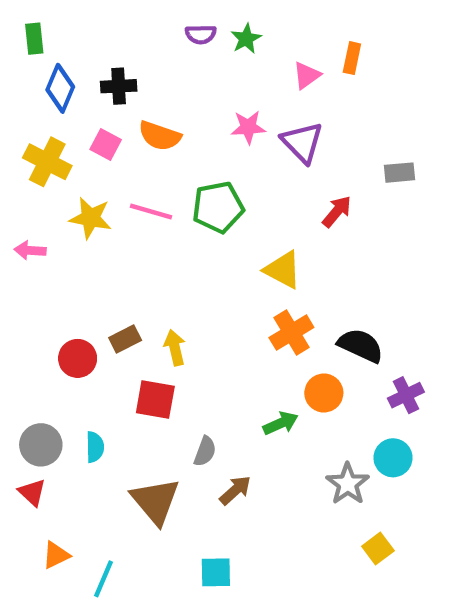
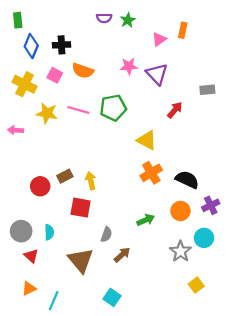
orange circle: (324, 393) -> (180, 211), moved
red triangle: (32, 492) -> (31, 256), moved
cyan square: (216, 572) -> (112, 297), turned 36

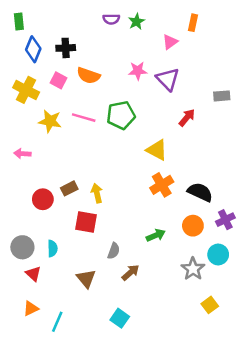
orange rectangle: (183, 30) -> (193, 23), moved
pink arrow: (15, 130) -> (22, 154), moved
brown triangle: (81, 260) -> (86, 279), size x0.7

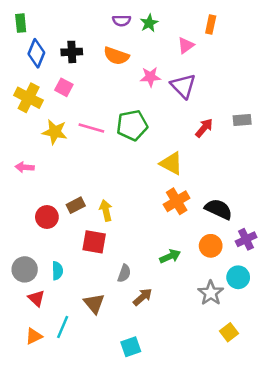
orange semicircle: (88, 76) -> (116, 56), moved
gray rectangle: (222, 96) -> (242, 120), moved
cyan square: (120, 318) -> (131, 347), turned 36
cyan line: (57, 322) -> (63, 327), moved

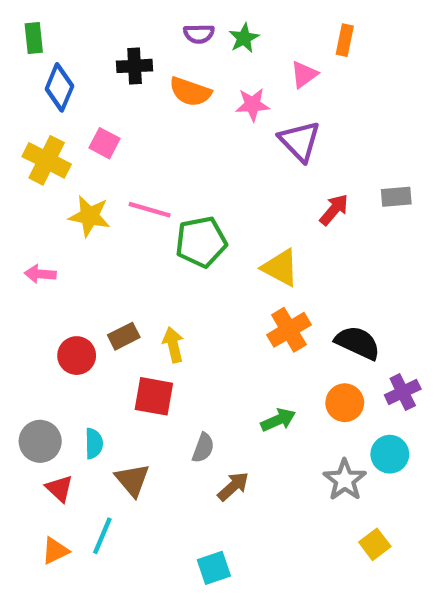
black cross: (72, 52) -> (135, 66), moved
pink star: (150, 77) -> (253, 105), moved
green pentagon: (132, 125) -> (201, 242), moved
brown triangle: (94, 303) -> (132, 480), moved

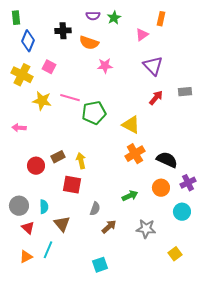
pink star: (253, 105) -> (105, 66), moved
purple triangle: (300, 141) -> (153, 66), moved
gray star: (345, 480) -> (146, 229), moved, turned -30

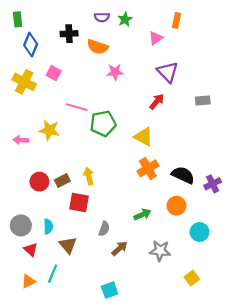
red arrow: (156, 98) -> (157, 102), moved
yellow star: (42, 101) -> (49, 130), moved
brown rectangle: (58, 157) -> (62, 181), moved
purple cross: (188, 183) -> (213, 184), moved

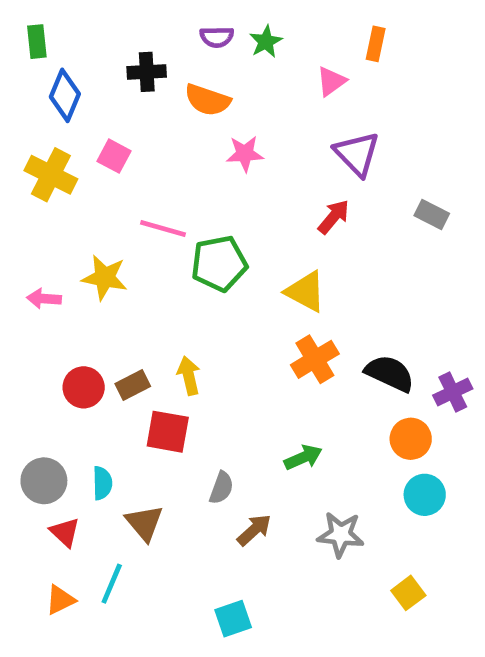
gray rectangle: (203, 101) -> (432, 214), turned 32
orange circle: (176, 206) -> (411, 439), moved

